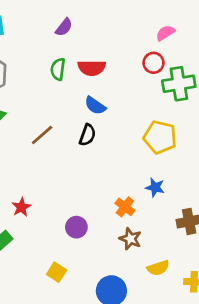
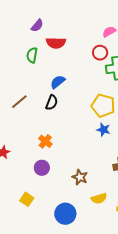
red semicircle: (92, 68) -> (56, 43), moved
blue semicircle: (95, 106) -> (58, 82), turned 105
blue star: (155, 187) -> (103, 130), moved
orange cross: (125, 207) -> (45, 141), moved

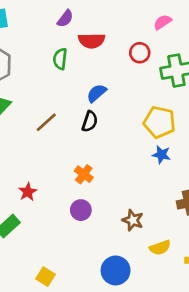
red circle: (100, 53) -> (140, 53), moved
yellow square: (27, 199) -> (46, 277), moved

